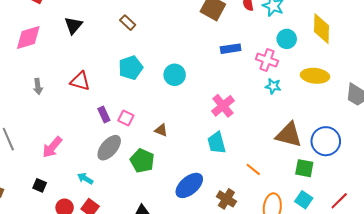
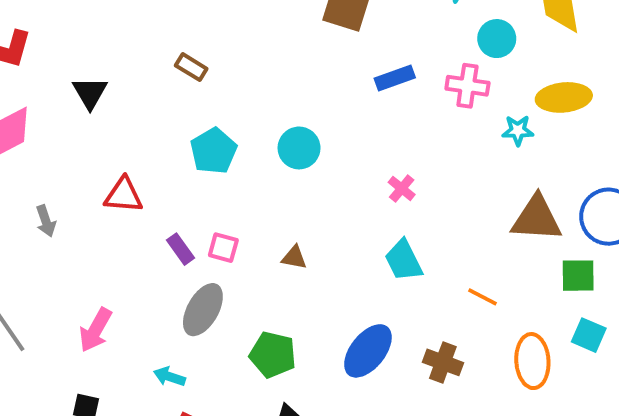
cyan star: (273, 86) -> (518, 130), moved
pink cross: (223, 106) -> (402, 188), size x0.6
green pentagon: (142, 161) -> (273, 355), moved

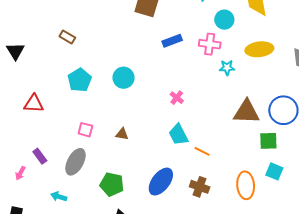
cyan star: (518, 130) -> (227, 68), moved
purple rectangle: (181, 249) -> (40, 156), moved
orange line: (482, 297) -> (202, 151), moved
pink arrow: (95, 330) -> (20, 173), size x0.6

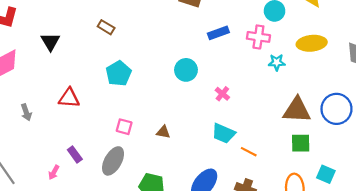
cyan circle: (124, 78) -> (186, 70), moved
cyan trapezoid: (178, 135) -> (224, 133), turned -40
green square: (268, 141) -> (301, 143), moved

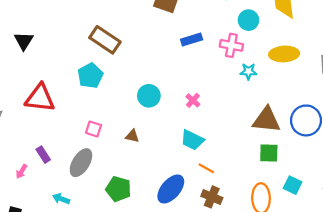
brown rectangle: (106, 27) -> (105, 40), moved, size x1.8
cyan circle: (186, 70) -> (149, 96), moved
red triangle: (69, 98) -> (40, 98), size x1.4
orange line: (249, 152) -> (206, 168), moved

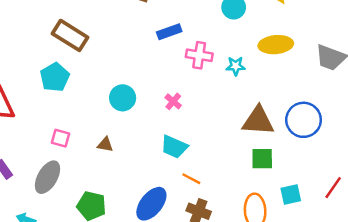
pink cross: (231, 45) -> (199, 55), moved
cyan square: (293, 185) -> (291, 194), turned -36

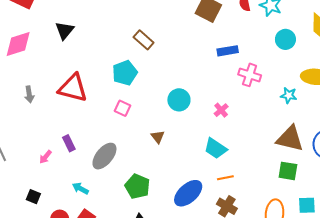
brown rectangle: (70, 35) -> (144, 40), size x0.7
cyan star: (236, 66) -> (289, 95), moved
pink square: (61, 138) -> (123, 108), moved
brown triangle: (105, 145) -> (158, 137), turned 32
orange line: (191, 179) -> (225, 178), turned -49

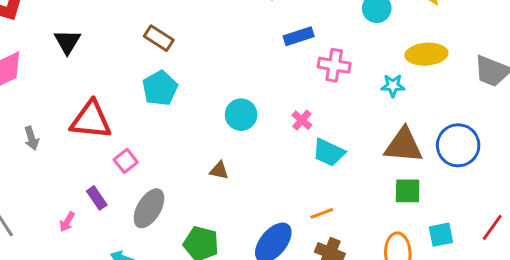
brown rectangle: (144, 40) -> (159, 38), moved
pink square: (123, 108) -> (126, 161), moved, turned 35
brown triangle: (158, 137) -> (219, 170), turned -32
cyan trapezoid: (215, 148) -> (329, 153), moved

